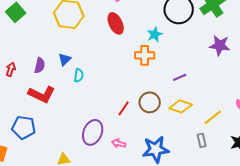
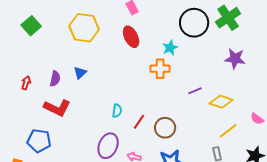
cyan semicircle: (79, 75) -> (117, 111), moved
brown circle: (150, 102) -> (165, 128), moved
yellow diamond: (181, 106) -> (221, 102), moved

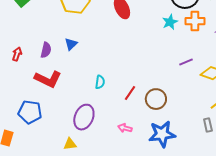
cyan star: (170, 48) -> (170, 22), moved
orange cross: (160, 69) -> (195, 21), moved
cyan semicircle: (117, 111) -> (100, 82), moved
purple ellipse: (108, 146) -> (84, 117), moved

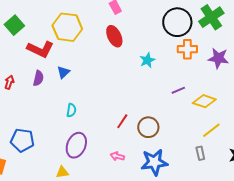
cyan star: (170, 22) -> (147, 60), moved
red L-shape: (48, 79) -> (40, 49), moved
cyan semicircle: (100, 82) -> (71, 110), moved

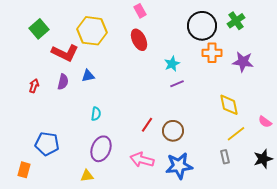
green cross: (211, 17) -> (236, 21), size x0.7
blue triangle: (63, 72) -> (88, 76), turned 32
purple line: (178, 90) -> (177, 84), moved
yellow diamond: (204, 101) -> (229, 105), turned 60
pink arrow: (117, 156) -> (142, 160), size x1.6

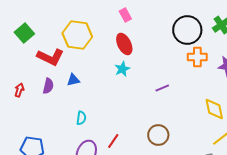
cyan star: (172, 64) -> (122, 69), moved
red line: (147, 125) -> (113, 141), moved

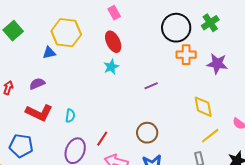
red L-shape: (50, 57) -> (39, 113), moved
blue triangle: (73, 80) -> (49, 53), moved
purple semicircle: (48, 86) -> (37, 84), turned -126

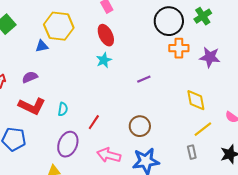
red line: (102, 139) -> (94, 122), moved

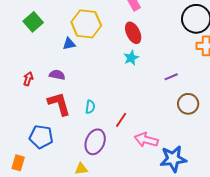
purple semicircle: (30, 77) -> (57, 75), turned 35
red L-shape: (32, 106) -> (59, 104), turned -132
brown circle: (140, 126) -> (188, 104), moved
pink arrow: (109, 155) -> (146, 140), moved

